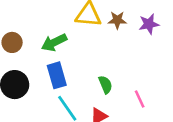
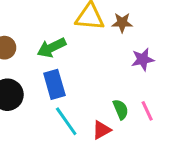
purple star: (149, 24) -> (143, 59), moved
green semicircle: (105, 85) -> (121, 109), moved

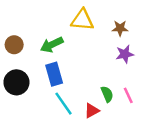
brown star: (122, 23) -> (120, 28), moved

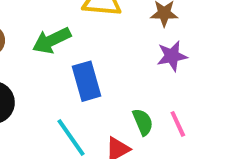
blue rectangle: (54, 74) -> (87, 81), moved

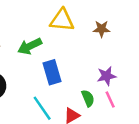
purple star: (172, 56) -> (106, 76), moved

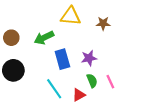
purple star: (106, 76) -> (89, 58), moved

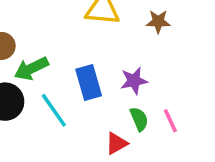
green arrow: (44, 38) -> (31, 69), moved
cyan line: (54, 89) -> (54, 110), moved

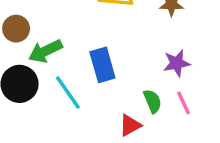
purple star: (134, 81) -> (177, 63), moved

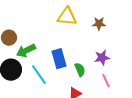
green semicircle: (152, 101) -> (80, 70), moved

